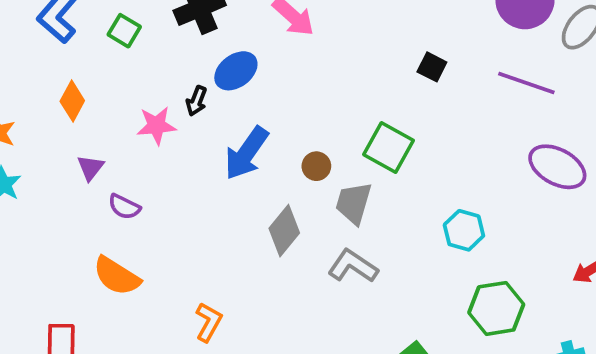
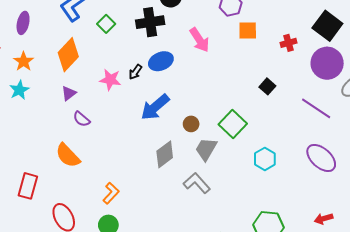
orange diamond: (72, 101) -> (68, 55), size x1.5
cyan hexagon: (464, 230) -> (265, 159), moved

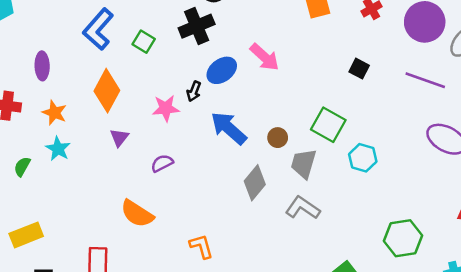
pink arrow: (199, 40) -> (265, 57), moved
blue arrow: (155, 107) -> (229, 128), turned 96
purple semicircle: (82, 119) -> (162, 163), moved, turned 126
cyan hexagon: (265, 159) -> (363, 158), moved
orange L-shape: (111, 193) -> (201, 246), turned -45

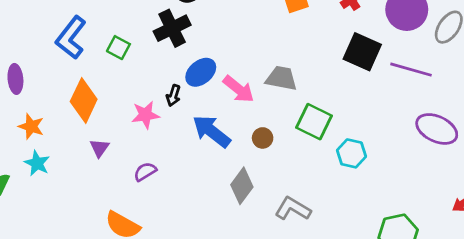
pink arrow: (265, 57) -> (239, 89), moved
black square: (359, 69) -> (362, 52), moved, size x1.8
gray trapezoid: (304, 164) -> (281, 78), moved, turned 88

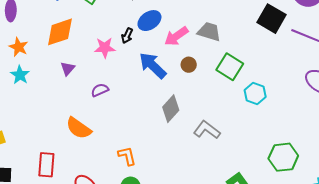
pink arrow: (239, 89) -> (176, 36), turned 100
orange diamond: (84, 100) -> (60, 32), turned 40
brown circle: (263, 138) -> (189, 65), moved

